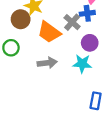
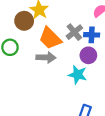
blue cross: (87, 13) -> (92, 35), moved
gray arrow: (47, 63) -> (46, 57), moved

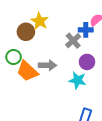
blue cross: (92, 35) -> (86, 30), moved
orange trapezoid: (50, 38) -> (27, 71), moved

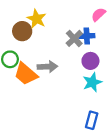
blue cross: (86, 30) -> (87, 36), moved
cyan star: (78, 80) -> (92, 82), moved, turned -30

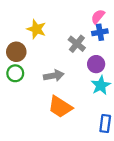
brown circle: (22, 31) -> (16, 52), moved
blue cross: (87, 36) -> (100, 32), moved
orange trapezoid: (26, 74) -> (60, 107), moved

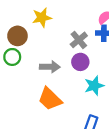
yellow star: (36, 29) -> (42, 18), turned 30
purple circle: (96, 64) -> (80, 62), moved

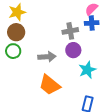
yellow star: (42, 18) -> (17, 12), moved
gray cross: (79, 40) -> (70, 31), turned 35

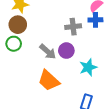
purple circle: (73, 50) -> (66, 51), moved
gray arrow: (47, 57) -> (48, 52), turned 42

